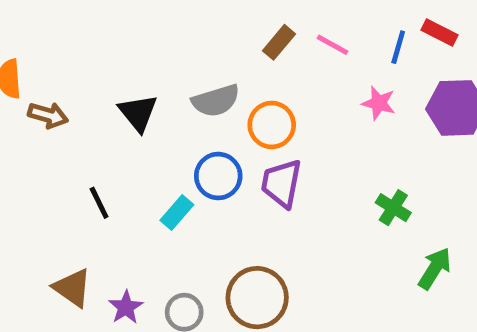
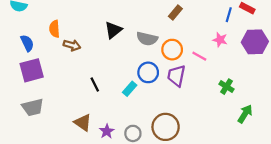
pink line: (333, 45) -> (199, 56), moved
gray semicircle: (216, 101) -> (147, 39), turned 30
black triangle: (138, 113) -> (113, 30), moved, turned 30

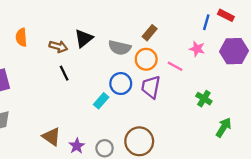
brown rectangle: (175, 13) -> (150, 33), moved
brown arrow: (72, 45) -> (58, 47), moved
black line: (95, 84) -> (64, 73), moved

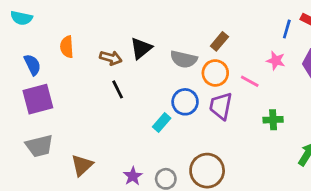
green cross: (204, 99) -> (273, 120), moved, turned -35
brown triangle: (51, 137) -> (82, 165), moved, turned 42

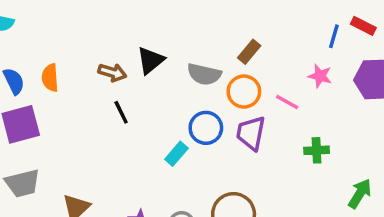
orange semicircle: (67, 47) -> (50, 78), moved

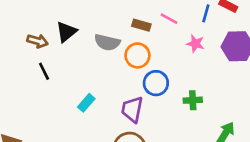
brown rectangle: (249, 52) -> (141, 25), turned 66
pink line: (287, 102) -> (169, 19), moved
blue circle: (206, 128) -> (156, 83), moved
purple trapezoid: (251, 133) -> (132, 109), moved

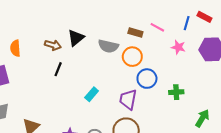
black line: (44, 71) -> (58, 69), turned 48

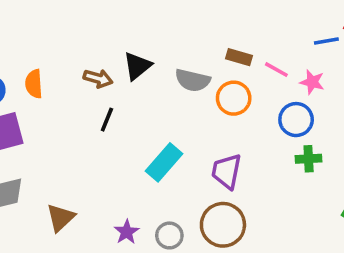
blue line: (187, 23) -> (326, 41), turned 64
pink line: (157, 27) -> (276, 70), moved
blue circle: (147, 79) -> (296, 120), moved
cyan rectangle: (92, 94) -> (164, 162), size x1.5

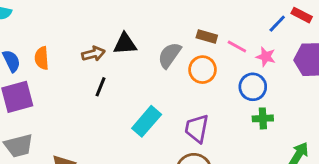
blue line: (326, 41) -> (277, 24), turned -36
black triangle: (137, 66) -> (125, 44), turned 35
brown arrow: (98, 78) -> (93, 54), turned -30
gray semicircle: (193, 80) -> (169, 55), turned 112

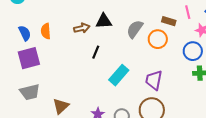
brown rectangle: (207, 37) -> (169, 21), moved
pink line: (237, 47) -> (188, 12), moved, turned 48
black line: (101, 87) -> (96, 52), moved

